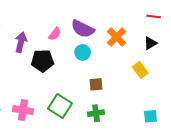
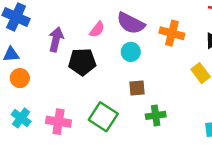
orange cross: (117, 37) -> (172, 33), turned -30
brown square: (96, 84) -> (137, 88), moved
green cross: (96, 113) -> (156, 115), moved

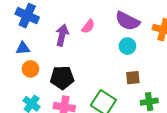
pink semicircle: (97, 29) -> (88, 26), moved
black pentagon: (82, 62) -> (62, 78), moved

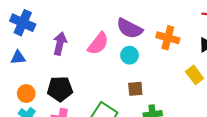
pink semicircle: (88, 26) -> (98, 44), moved, size x1.5
orange circle: (30, 69) -> (26, 93), moved

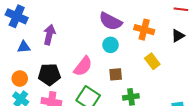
pink semicircle: (98, 44) -> (83, 66), moved
blue triangle: (18, 58) -> (24, 47), moved
yellow rectangle: (195, 75) -> (152, 61), moved

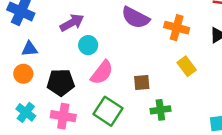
purple arrow: (49, 35) -> (72, 23), moved, turned 48
cyan circle: (111, 45) -> (88, 45), moved
orange circle: (20, 79) -> (23, 74), moved

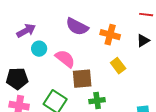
pink semicircle: (102, 72) -> (65, 59), moved, turned -90
brown square: (142, 82) -> (82, 79), size x1.5

